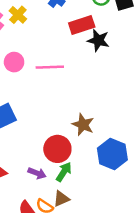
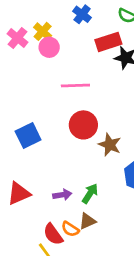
pink circle: (14, 62) -> (49, 47), moved
red circle: (57, 149) -> (83, 125), moved
purple arrow: (37, 173) -> (62, 195), turned -30

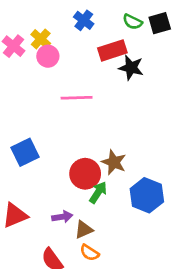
red circle: (83, 125) -> (85, 174), moved
green arrow: (90, 193) -> (98, 192), moved
brown triangle: (87, 221) -> (84, 230), moved
orange semicircle: (70, 229) -> (89, 253), moved

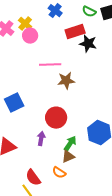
brown star: (114, 162) -> (66, 81), moved, turned -30
green arrow: (98, 192) -> (70, 144), moved
purple arrow: (62, 217) -> (41, 139), moved, turned -72
brown triangle: (84, 230) -> (68, 157), moved

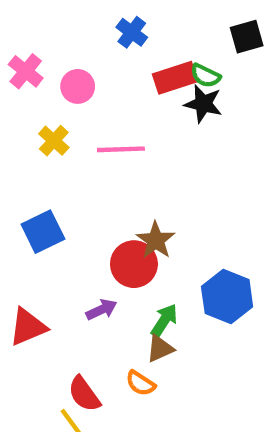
green semicircle: (89, 12) -> (205, 76), moved
yellow cross: (25, 24) -> (54, 141), moved
brown star: (66, 81) -> (156, 240), moved, turned -30
purple arrow: (41, 139) -> (101, 310), turned 56

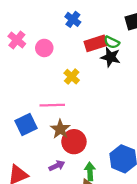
yellow cross: (54, 141) -> (72, 77), moved
pink line: (121, 149) -> (52, 105), moved
brown star: (156, 240) -> (60, 129), moved
green arrow: (164, 320) -> (90, 171), turned -36

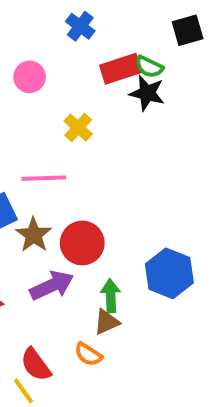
brown star: (60, 129) -> (34, 235), moved
purple arrow: (57, 166) -> (52, 286), size x1.5

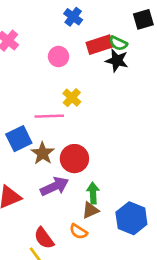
pink circle: (30, 77) -> (59, 57), moved
yellow cross: (78, 128) -> (72, 98), moved
blue hexagon: (169, 273) -> (131, 218), moved

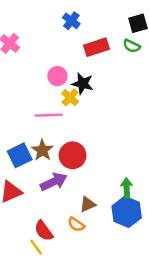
green semicircle: (118, 43) -> (132, 46), moved
pink circle: (59, 57) -> (57, 76), moved
black star: (117, 60) -> (83, 84), moved
blue square: (19, 139) -> (20, 155), moved
green arrow: (93, 193) -> (127, 188), moved

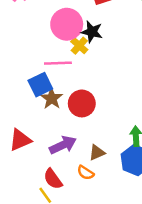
pink circle: (57, 76) -> (67, 24), size x1.6
blue square: (20, 155) -> (40, 85), moved
purple arrow: (54, 182) -> (63, 145), moved

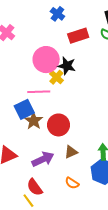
brown triangle: (97, 153) -> (71, 152), moved
orange semicircle: (86, 173) -> (72, 183), moved

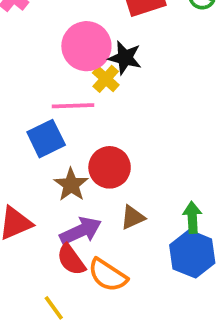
brown star: (34, 121) -> (71, 185), moved
orange semicircle: (72, 183) -> (108, 275), moved, size x1.5
red semicircle: (35, 187) -> (71, 260), moved

